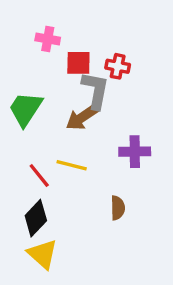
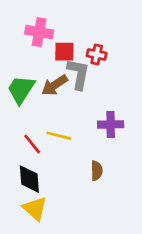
pink cross: (48, 39) -> (39, 32), size x1.4
brown arrow: (82, 117) -> (55, 85), moved
black diamond: (36, 218) -> (29, 179), turned -48

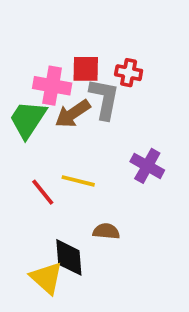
pink cross: (39, 32) -> (52, 86), moved
purple cross: (111, 124) -> (147, 166), turned 30
brown semicircle: (97, 171) -> (106, 231), moved, turned -84
black diamond: (29, 179) -> (69, 257), moved

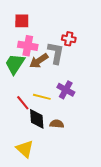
red square: (86, 69) -> (22, 21), moved
purple cross: (147, 166) -> (66, 90), moved
black diamond: (69, 257) -> (37, 119), moved

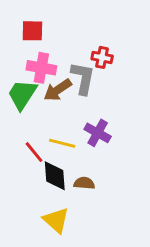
yellow triangle: (25, 149) -> (56, 220), moved

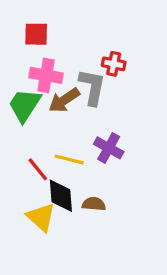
yellow triangle: (56, 220) -> (41, 217), moved

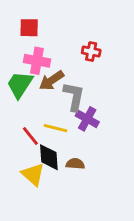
gray L-shape: (92, 87) -> (74, 96), moved

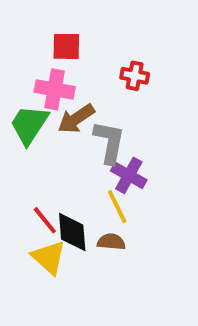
red square: (29, 28) -> (66, 46), moved
yellow line: (55, 128) -> (117, 207), moved, turned 50
red line: (30, 136) -> (45, 220), moved

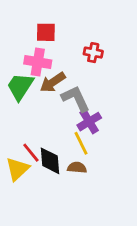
gray L-shape: (109, 142) -> (76, 99), turned -36
purple cross: (129, 175) -> (89, 122), turned 30
yellow triangle: (49, 257) -> (17, 169), moved, turned 35

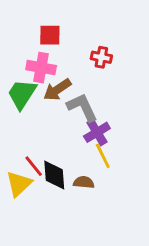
yellow line: (81, 143) -> (103, 156), moved

